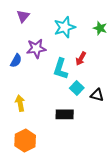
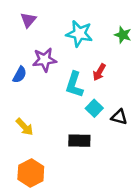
cyan star: (65, 27) -> (79, 34), turned 30
yellow arrow: (20, 103) -> (25, 127), turned 147

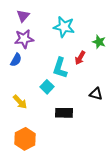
green star: (123, 35) -> (99, 42), moved
purple star: (44, 60) -> (24, 39), moved
cyan square: (94, 108) -> (47, 87), moved

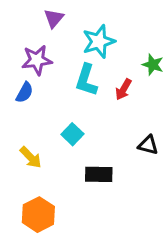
purple triangle: (23, 16) -> (54, 18), moved
cyan star: (64, 27) -> (99, 41), turned -30
cyan L-shape: (60, 68) -> (86, 80), moved

